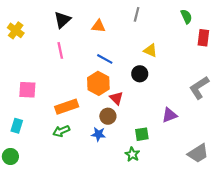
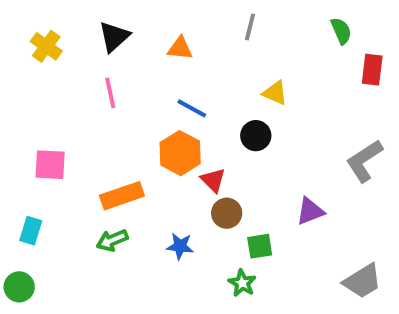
yellow cross: (16, 30) -> (46, 46), moved
brown circle: (108, 116) -> (227, 213), moved

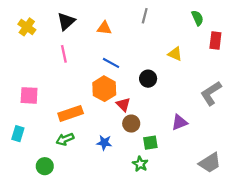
yellow triangle: (275, 93) -> (175, 54), moved
green circle: (19, 287) -> (45, 166), moved

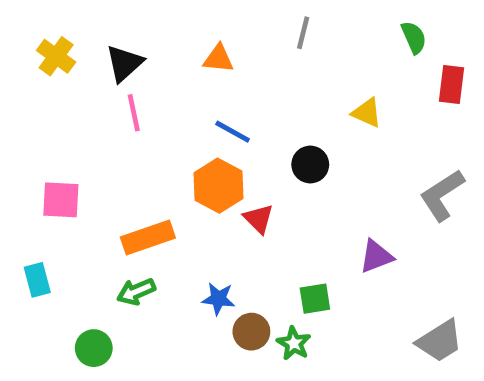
black triangle: (66, 21) -> (124, 63), moved
brown circle: (131, 124) -> (251, 332), moved
cyan rectangle: (18, 134) -> (37, 280), turned -32

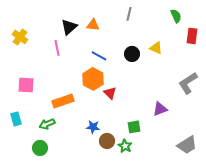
yellow cross: (56, 56) -> (20, 37), moved
black triangle: (124, 63) -> (69, 27), moved
black circle: (310, 165) -> (132, 54), moved
green arrow: (136, 292) -> (47, 124), moved

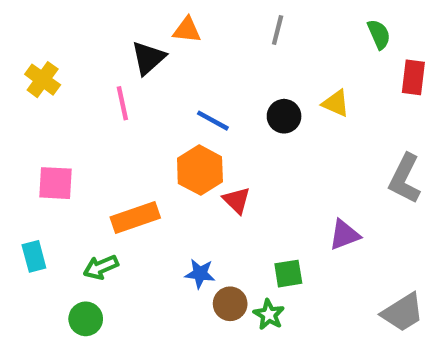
orange triangle: (93, 25) -> (187, 30), moved
gray L-shape: (188, 83) -> (405, 179), turned -30

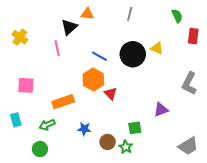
black circle: (284, 116) -> (133, 54), size x1.6
blue star: (200, 274) -> (84, 129), moved

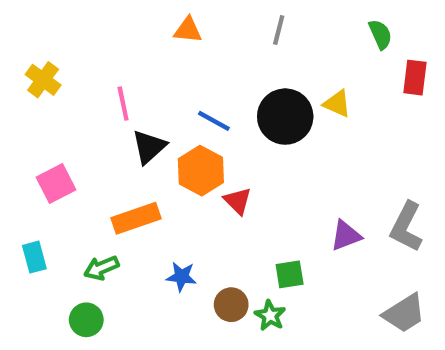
black triangle: (69, 27) -> (149, 147), moved
gray L-shape: (189, 83) -> (406, 227), moved
pink square: (26, 85) -> (56, 184), turned -30

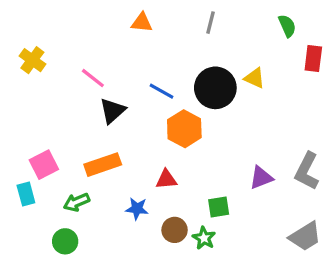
pink line: (123, 104) -> (93, 78), turned -40
orange hexagon: (201, 171) -> (184, 129), moved
pink square: (56, 184) -> (44, 165), moved
red triangle: (238, 201) -> (166, 179), moved, turned -50

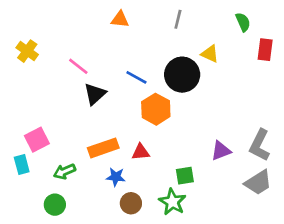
yellow triangle: (255, 78) -> (210, 54), moved
orange rectangle: (103, 165) -> (103, 148), moved
brown circle: (175, 230) -> (131, 203), moved
gray trapezoid: (305, 236) -> (258, 182), moved
green star: (204, 238) -> (172, 202), size x1.4

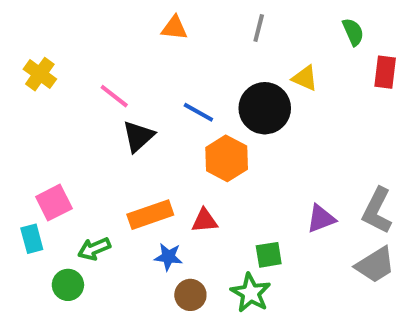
green circle: (55, 205) -> (68, 285), moved

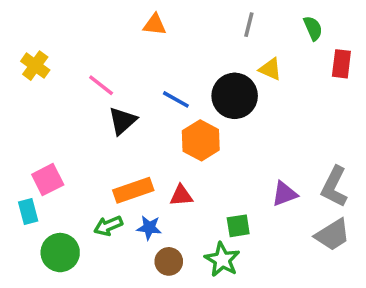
gray line: (259, 28) -> (249, 25), moved
green arrow: (94, 249) -> (108, 226), moved
green circle: (68, 285) -> (60, 253), size x1.4

